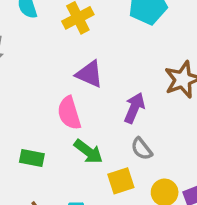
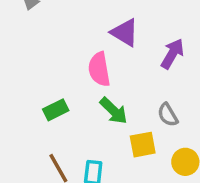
purple arrow: (134, 108) -> (172, 54), moved
green rectangle: (32, 158) -> (56, 110), turned -45

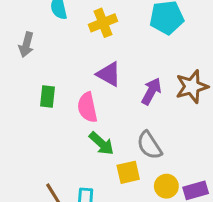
green rectangle: (56, 110) -> (48, 96), moved, turned -55
gray semicircle: (168, 115) -> (149, 145), size x1.4

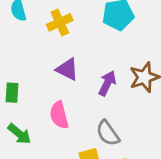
pink semicircle: (87, 107) -> (59, 115), moved
green arrow: (101, 143) -> (19, 134), moved

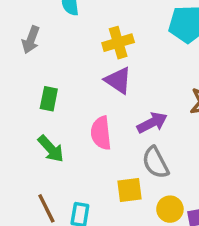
yellow cross: (60, 22) -> (118, 43), moved
purple arrow: (107, 83) -> (152, 123), moved, turned 30

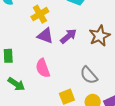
purple arrow: (152, 123) -> (68, 36), moved
gray semicircle: (155, 163) -> (89, 75), moved

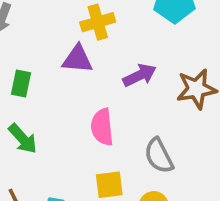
purple triangle: (45, 36) -> (77, 59), moved, turned -30
pink semicircle: (43, 68) -> (102, 127), moved

